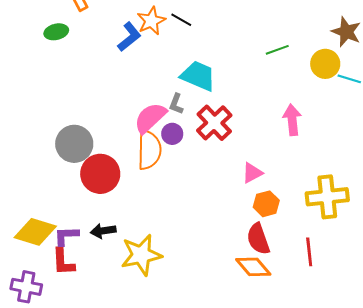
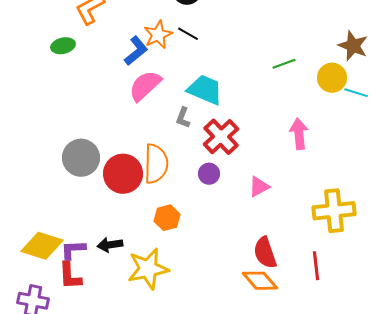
pink semicircle: (150, 118) -> (145, 86), moved
purple circle: (172, 134) -> (209, 174), moved
red circle: (100, 174) -> (123, 174), moved
orange hexagon: (266, 204) -> (167, 218), moved

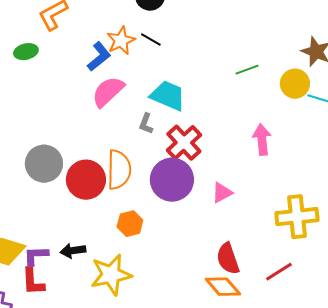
purple circle: (209, 174) -> (172, 180), size x2.0
red line: (316, 266) -> (279, 272), turned 64

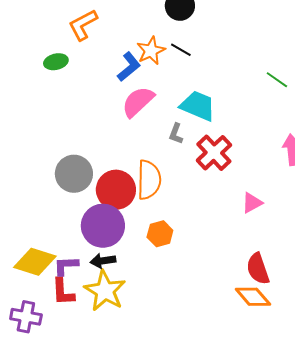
green line: (247, 70) -> (277, 80), turned 55
purple circle: (172, 180) -> (103, 226), moved
yellow star: (111, 275) -> (105, 291), moved, turned -30

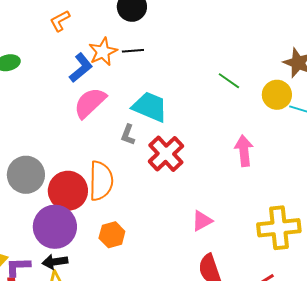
orange L-shape: (83, 25) -> (60, 21), moved, size x0.7
black line: (181, 50) -> (133, 51), turned -35
pink triangle: (252, 203) -> (202, 221), moved

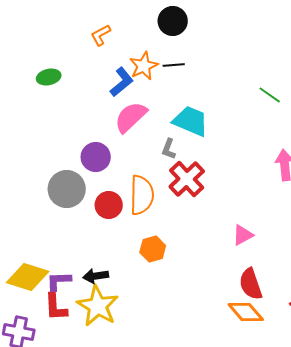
red cross: (166, 154) -> (187, 179), moved
red circle: (68, 191) -> (109, 205), size x0.7
purple circle: (55, 227) -> (96, 157), moved, size x0.7

